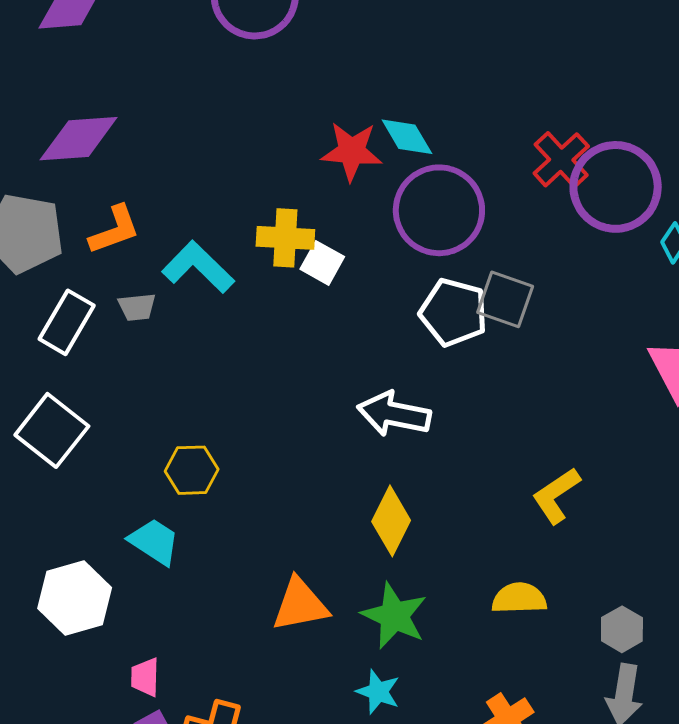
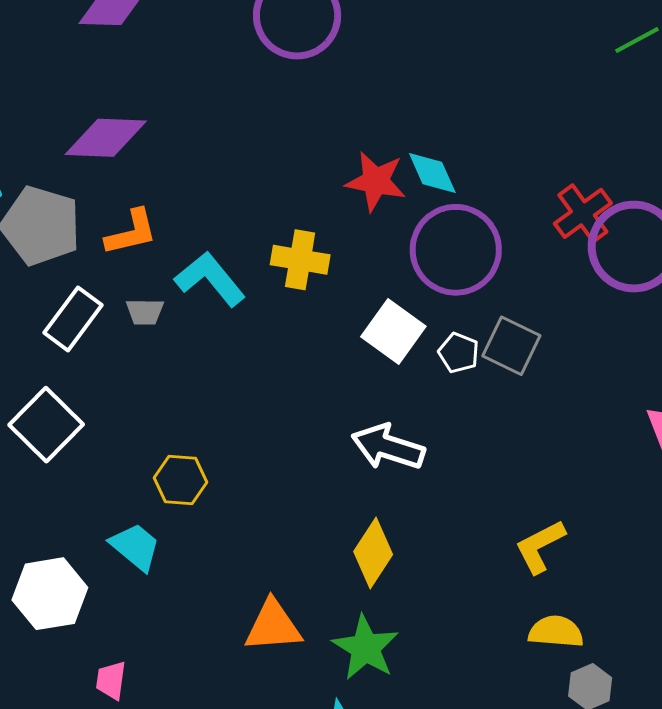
white square: (322, 263) -> (393, 332), moved, size x1.4
white pentagon: (454, 312) -> (459, 353), size x0.6
yellow semicircle: (519, 598) -> (556, 632), moved

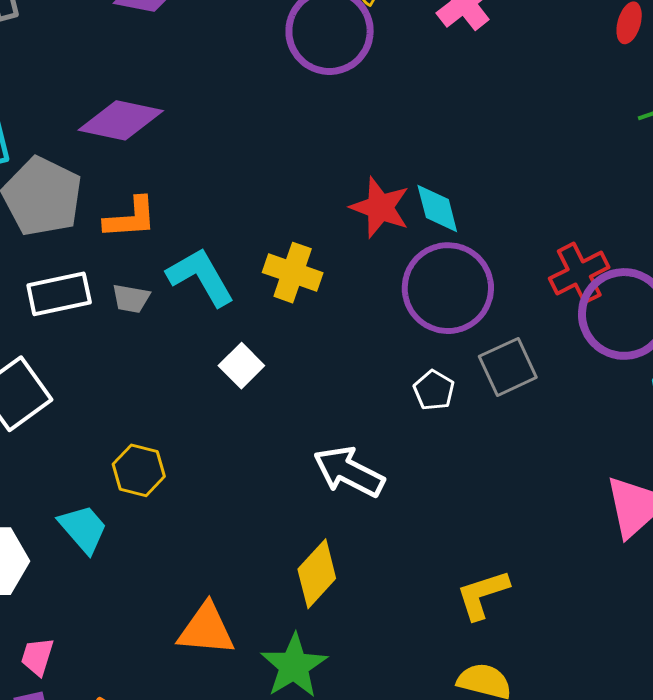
white rectangle: (73, 319) -> (59, 294), turned 32
white square: (393, 332) -> (241, 366), moved, size x0.7
gray square: (511, 346) -> (508, 367), moved, turned 30

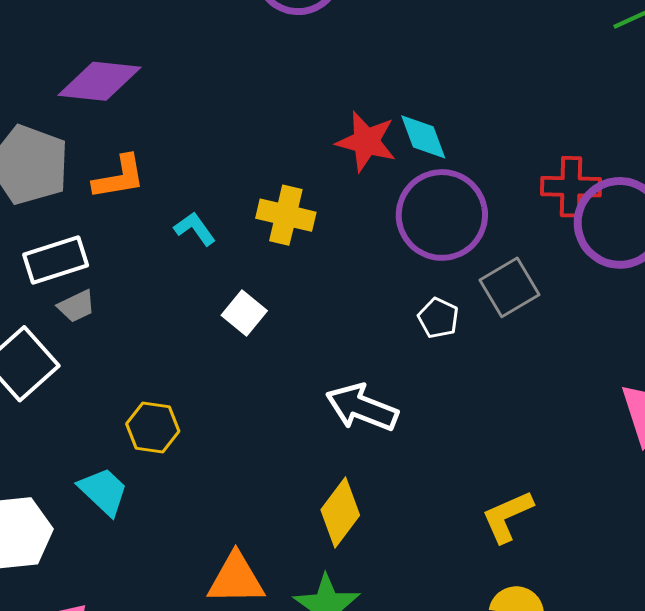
red cross: (579, 273) -> (571, 187), turned 34
cyan L-shape: (201, 277) -> (195, 229), size x0.6
gray trapezoid: (131, 298) -> (76, 306), moved, turned -30

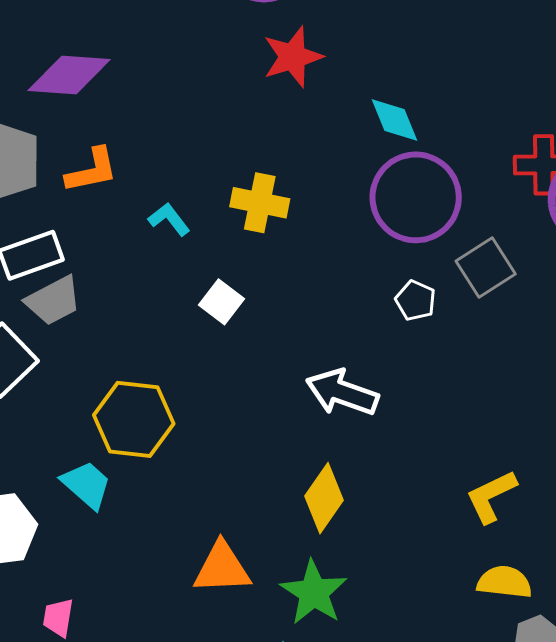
red star: (366, 142) -> (293, 57), moved, turned -30
gray trapezoid: (76, 306) -> (53, 301), size x1.5
yellow hexagon: (153, 427) -> (134, 419), size x1.5

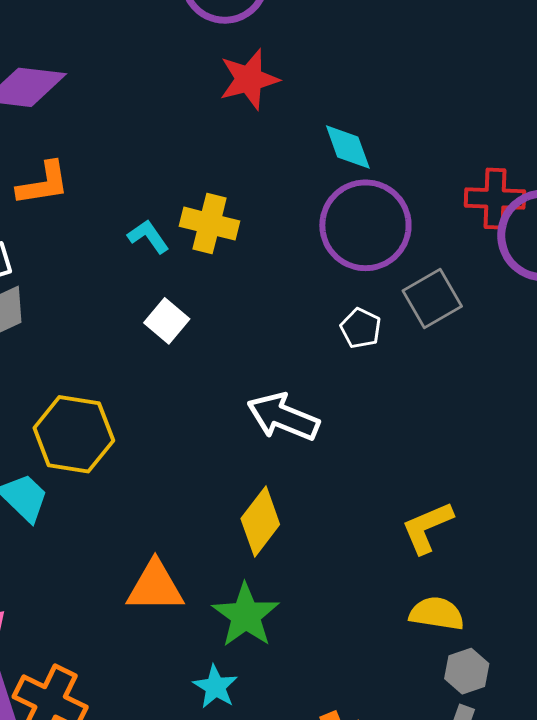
cyan L-shape: (169, 219) -> (148, 237), moved

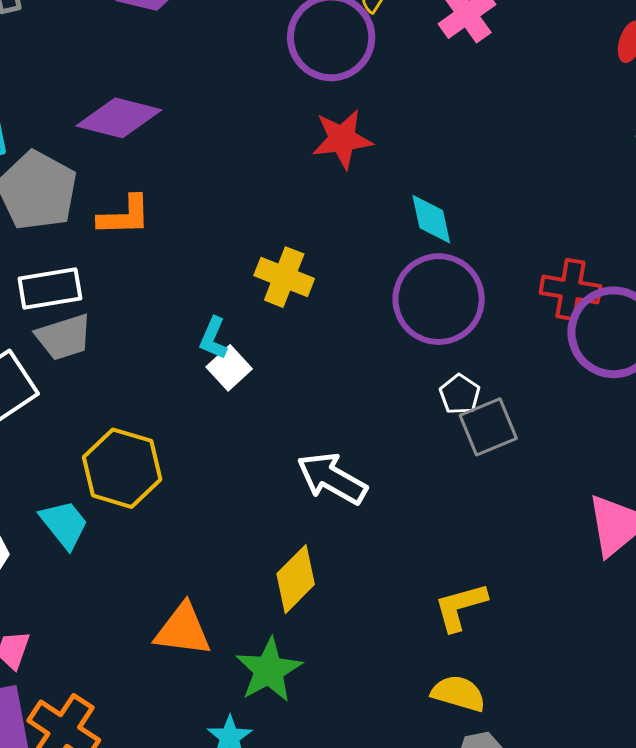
cyan L-shape: (148, 237) -> (213, 338), moved, turned -129
gray square: (432, 298) -> (488, 427), moved
white pentagon: (361, 328) -> (460, 394), moved

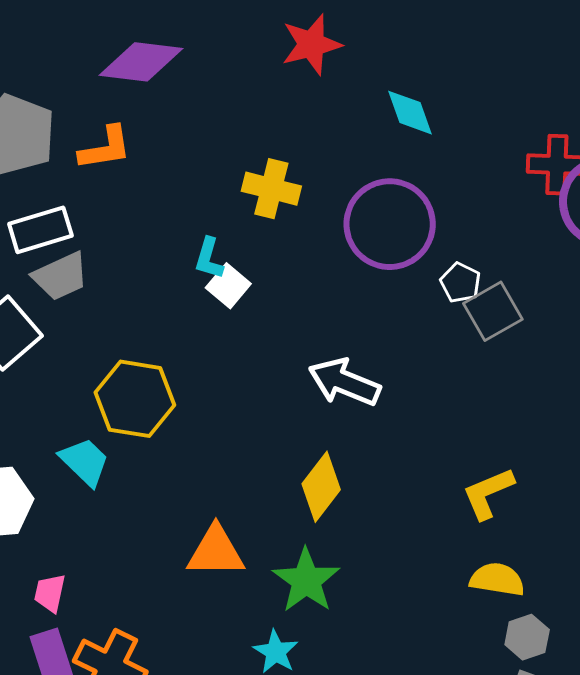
purple diamond: (119, 118) -> (141, 62), moved
purple circle: (439, 299) -> (390, 224), moved

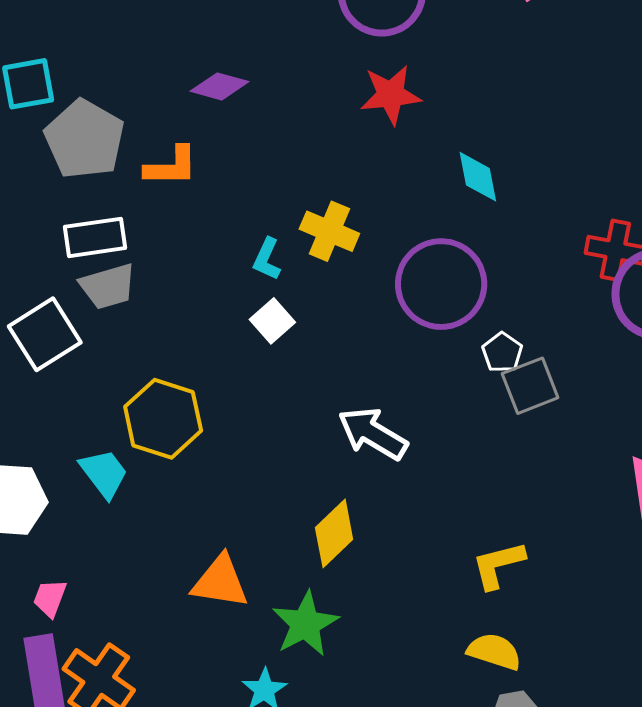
purple diamond: (141, 62) -> (219, 86), size x0.7
cyan L-shape: (209, 258) -> (267, 259), moved

